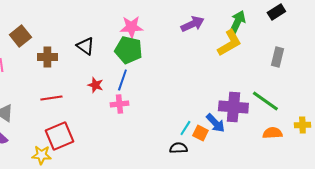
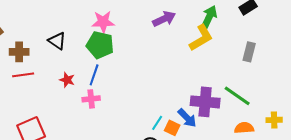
red line: (51, 98) -> (23, 75), moved

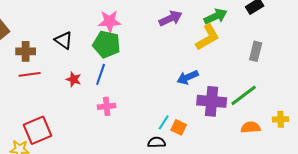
green arrow: (209, 17) -> (216, 16), turned 40
green line: (237, 96) -> (244, 95), turned -72
pink cross: (91, 99) -> (107, 106), moved
blue arrow: (187, 118) -> (188, 77), moved, turned 110

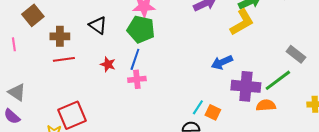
gray rectangle: (256, 51) -> (296, 54), moved, turned -66
pink cross: (107, 106) -> (137, 79), moved
orange semicircle: (251, 127) -> (266, 105), moved

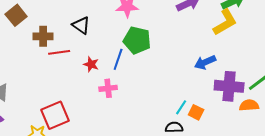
green pentagon: (141, 29) -> (137, 40), moved
red line: (64, 59) -> (59, 52), moved
pink cross: (137, 79) -> (108, 88), moved

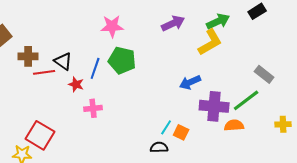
black triangle: (81, 25) -> (63, 61), moved
blue line: (118, 59) -> (95, 68), moved
red square: (55, 115) -> (40, 135), turned -36

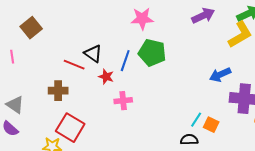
brown cross: (28, 56) -> (58, 91), moved
red line: (44, 72) -> (74, 65), turned 30

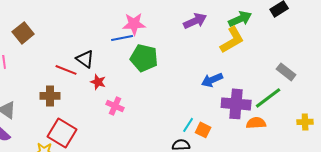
blue line: (125, 61) -> (122, 38), moved, turned 60
pink cross: (123, 101) -> (115, 106), turned 30

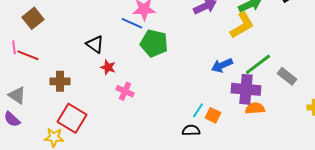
blue line: (122, 38) -> (132, 23), turned 35
red line: (66, 70) -> (28, 55), moved
gray rectangle: (286, 72) -> (287, 76), moved
green line: (268, 98) -> (258, 64), moved
orange semicircle: (256, 123) -> (255, 108), moved

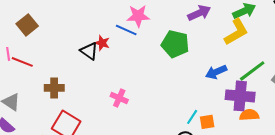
green pentagon: (154, 43) -> (175, 44), moved
red star: (108, 67) -> (102, 43), moved
orange square: (213, 115) -> (207, 122), turned -35

